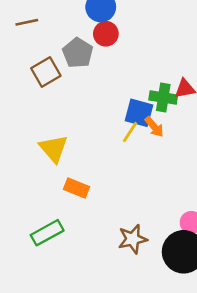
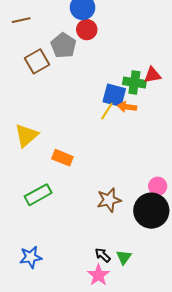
orange arrow: (154, 127) -> (127, 107), turned 138
yellow triangle: (54, 149) -> (26, 135), moved, turned 30

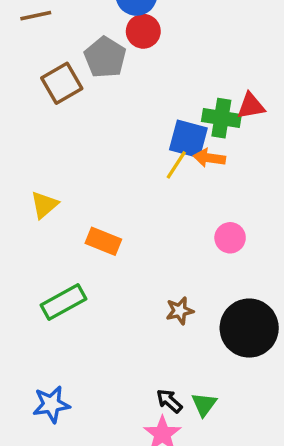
yellow triangle: (26, 135) -> (44, 205), size x0.7
pink circle: (158, 186) -> (230, 238), moved
brown star: (109, 200) -> (180, 311), size x0.7

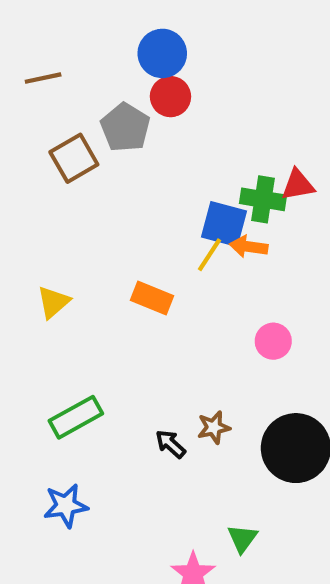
orange rectangle: (103, 241) -> (152, 298), moved
black arrow: (169, 401) -> (170, 444), moved
blue star: (51, 404) -> (66, 506), moved

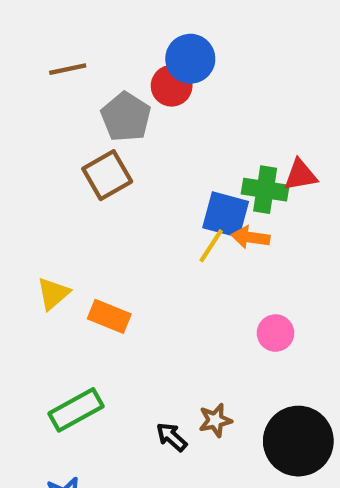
blue circle: (162, 53) -> (190, 59), moved
brown line: (43, 78) -> (68, 69), moved
brown square: (74, 158) -> (107, 175), moved
orange rectangle: (152, 298) -> (109, 316), moved

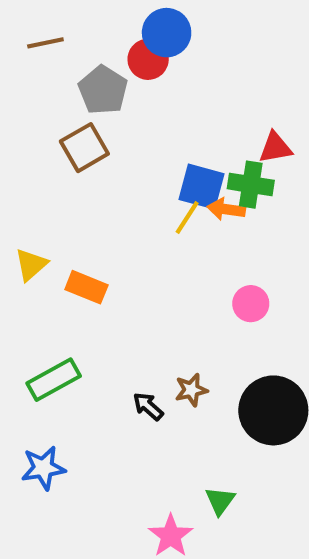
green cross: (265, 190) -> (251, 185), moved

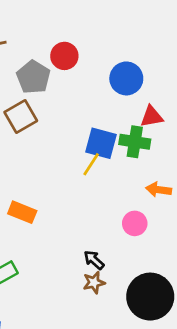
blue circle: (167, 33) -> (126, 78), moved
orange arrow: (226, 209) -> (159, 190), moved
black arrow: (148, 406) -> (94, 260), moved

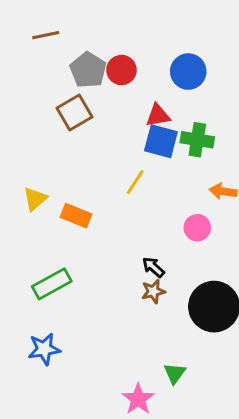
red circle: (64, 56) -> (121, 70), moved
red triangle: (152, 116) -> (158, 115), moved
yellow line: (91, 164) -> (135, 182), moved

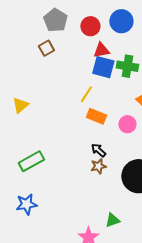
red circle: (121, 70) -> (90, 26), moved
brown square: (74, 112) -> (46, 48), size x0.7
orange rectangle: (76, 216) -> (96, 116), moved
green triangle: (175, 373) -> (112, 220), turned 35

